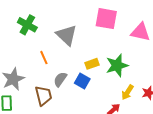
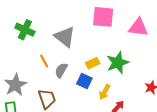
gray semicircle: (60, 79) -> (61, 70), moved
yellow arrow: (127, 92) -> (105, 92), moved

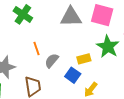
gray triangle: (65, 37) -> (71, 17), moved, turned -50
green star: (118, 63) -> (108, 47), moved, turned -30

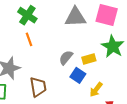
orange line: (37, 49) -> (29, 39), moved
gray semicircle: (52, 61) -> (66, 58), moved

